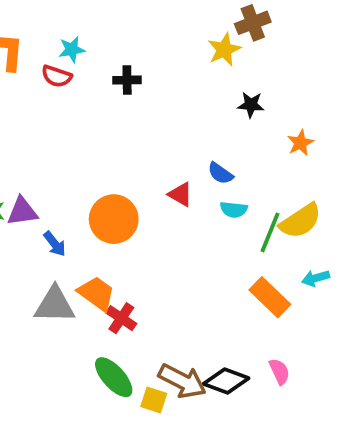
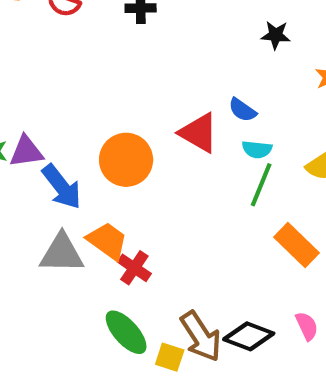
red triangle: (180, 194) -> (199, 133), size x1.5
green line: (270, 232) -> (261, 185), moved
blue arrow: (55, 244) -> (62, 187), size x1.6
brown arrow: (182, 381) -> (201, 336), turned 30

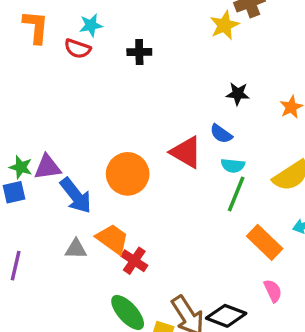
black star: (276, 35) -> (238, 94), moved
gray triangle: (62, 253) -> (76, 249), size x0.6
pink semicircle: (307, 326) -> (273, 291), moved

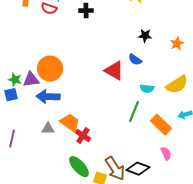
cyan semicircle: (233, 166) -> (147, 89), moved
orange circle: (128, 174) -> (50, 69), moved
green line: (236, 194) -> (134, 112), moved
blue arrow: (76, 196) -> (48, 97), turned 130

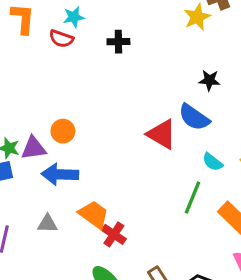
blue semicircle: (135, 60) -> (194, 117), size x1.5
orange circle: (50, 69) -> (63, 131), size x0.6
cyan semicircle: (147, 89) -> (213, 162), turned 32
gray triangle: (48, 129) -> (48, 224), moved

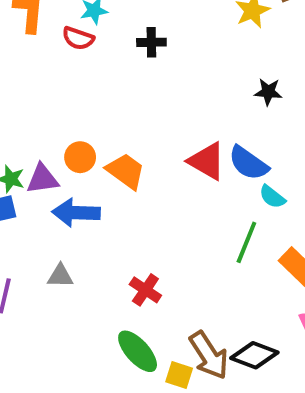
blue semicircle: (194, 117) -> (248, 163), moved
orange trapezoid: (94, 214) -> (126, 171), moved

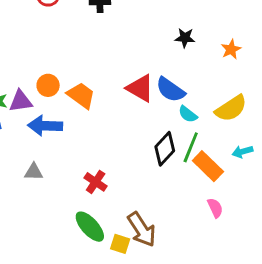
green line: (246, 242) -> (191, 147), moved
black diamond: (254, 355) -> (165, 149), moved, turned -68

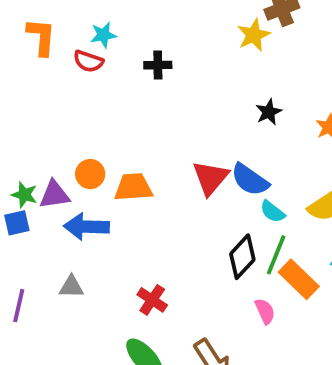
black star: (185, 38) -> (269, 112), turned -30
red triangle: (140, 88) -> (210, 178), turned 40
orange trapezoid: (81, 95) -> (133, 187), turned -40
pink semicircle: (215, 208) -> (265, 311), moved

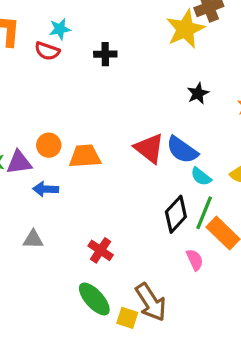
yellow star: (254, 35) -> (185, 29), size x1.4
red triangle: (210, 178) -> (149, 148), turned -32
blue arrow: (86, 227) -> (46, 189), size x0.7

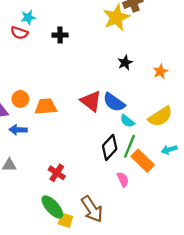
yellow square: (127, 318) -> (66, 220), moved

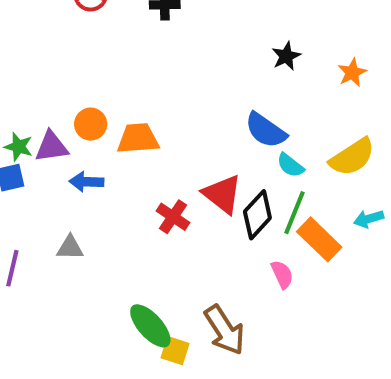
red triangle: (91, 101) -> (222, 194), moved
red cross: (57, 173) -> (173, 217), moved

